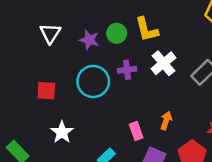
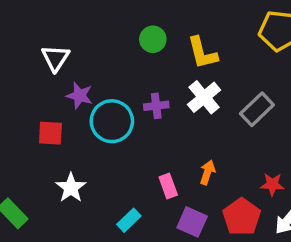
yellow L-shape: (147, 29) -> (202, 53), moved
green circle: (117, 33) -> (153, 39), moved
purple star: (89, 40) -> (79, 96), moved

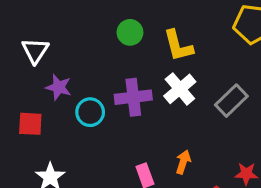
purple cross: (156, 106) -> (133, 97), size x1.5
cyan circle: (112, 121) -> (90, 112), size x0.7

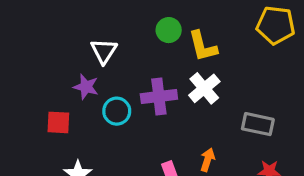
green circle: (130, 32) -> (169, 30), moved
white triangle: (35, 51) -> (104, 51), moved
gray rectangle: (231, 101) -> (258, 124), moved, turned 56

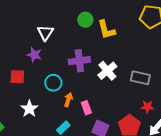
white cross: (204, 88) -> (107, 71), moved
cyan circle: (117, 111) -> (53, 83), moved
orange arrow: (208, 160) -> (68, 100), moved

